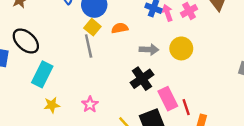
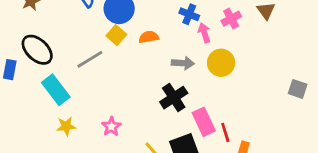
pink arrow: (167, 13) -> (204, 33), moved
gray line: (89, 46) -> (90, 59), moved, turned 70
cyan rectangle: (42, 74) -> (56, 90), turned -65

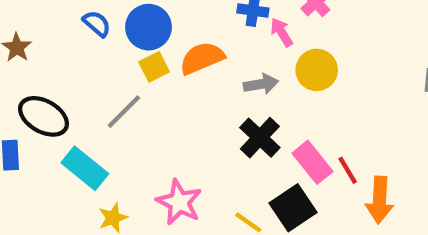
yellow square: (116, 35) -> (154, 67), turned 36
orange semicircle: (149, 37) -> (202, 58), size x1.5
pink star: (111, 127) -> (179, 202), size x1.5

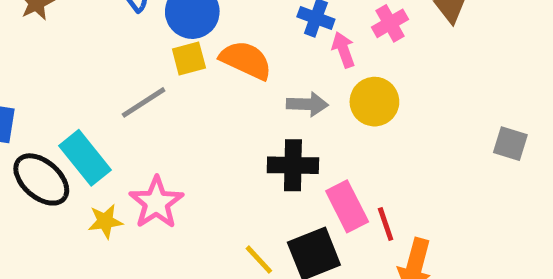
orange semicircle: (202, 58) -> (246, 60), turned 36
black ellipse: (43, 116) -> (41, 179), moved
black cross: (260, 138) -> (293, 165), turned 36
pink star: (179, 202) -> (156, 203), moved

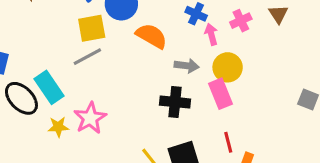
yellow square: (189, 59) -> (92, 28), moved, size x1.4
pink rectangle: (347, 206) -> (220, 94), moved

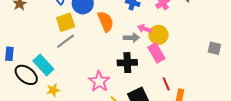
pink arrow: (211, 34) -> (145, 29), moved, turned -48
orange semicircle: (152, 36) -> (106, 21), turned 45
pink star: (90, 118) -> (99, 81), moved

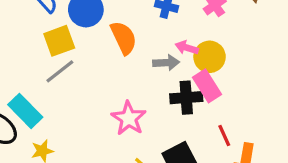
black cross: (127, 63) -> (186, 98), moved
pink star: (99, 81) -> (129, 118), moved

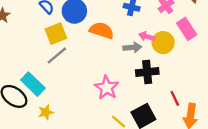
orange semicircle: (124, 38) -> (102, 30), turned -45
pink rectangle: (207, 86) -> (187, 29), moved

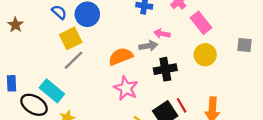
orange semicircle: (102, 30) -> (121, 56), moved, turned -35
yellow circle: (163, 43) -> (205, 55), moved
red line: (175, 98) -> (182, 105), moved

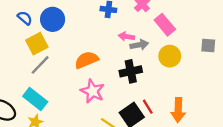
gray arrow: (148, 46) -> (139, 45), moved
cyan rectangle: (52, 91) -> (35, 99), moved

